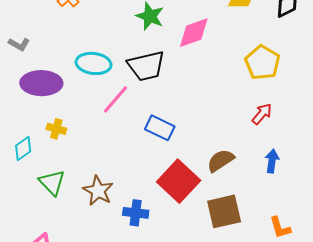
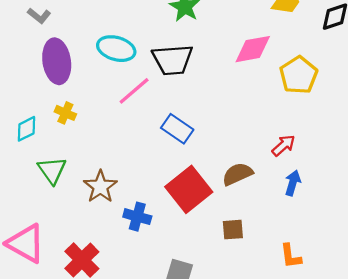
pink diamond: (194, 33) -> (253, 49), moved
purple ellipse: (41, 83) -> (57, 61), turned 72
red arrow: (262, 114) -> (283, 145), moved
brown square: (224, 211) -> (233, 230), size x0.6

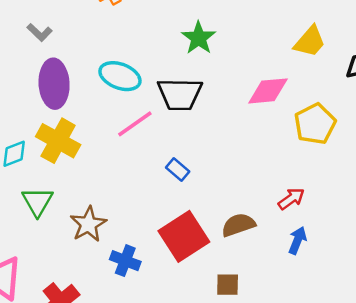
yellow cross: (65, 113) -> (58, 141), size x1.8
blue rectangle: (177, 129) -> (178, 169), size x0.7

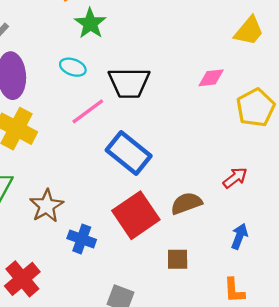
green star: (199, 38) -> (90, 23), moved
cyan ellipse: (120, 76) -> (73, 67), size x0.7
pink diamond: (268, 91) -> (211, 78), size x0.7
blue rectangle: (178, 169) -> (129, 153), size x2.0
blue arrow: (297, 240) -> (239, 236), moved

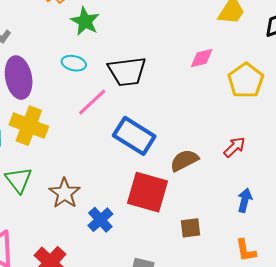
brown semicircle: (186, 203) -> (184, 160), moved
red square: (136, 215) -> (147, 192), turned -33
blue cross: (82, 239) -> (100, 220), turned 35

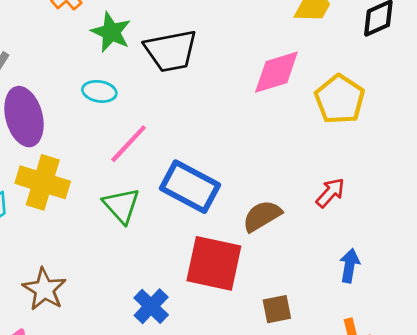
pink diamond: (202, 58) -> (276, 72), size x1.5
black trapezoid: (127, 71) -> (171, 51), moved
green triangle: (19, 180) -> (121, 206), moved
brown star: (65, 193) -> (44, 289), moved

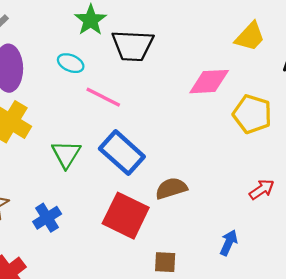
yellow pentagon: (340, 99) -> (252, 114), turned -30
pink line: (129, 144) -> (103, 97), moved, turned 60
red arrow: (330, 193) -> (262, 189), moved
blue cross: (151, 306) -> (47, 218), moved

